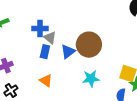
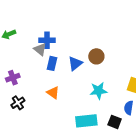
gray triangle: (50, 38) -> (40, 49), moved
brown circle: (89, 45) -> (96, 56), size x0.6

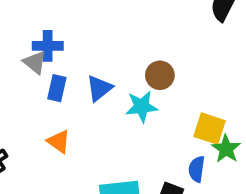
brown circle: (96, 56) -> (160, 75), moved
cyan star: (98, 91) -> (142, 107), moved

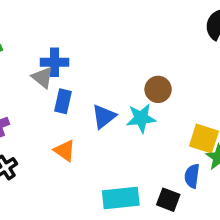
blue triangle: (99, 88) -> (104, 117), moved

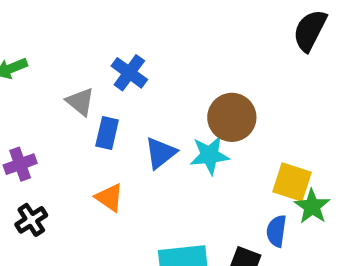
blue cross: (55, 62) -> (129, 73), moved, turned 36
brown circle: (158, 89) -> (232, 117), size x1.4

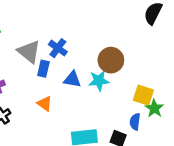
blue cross: (129, 73) -> (58, 48), moved
gray triangle: (80, 102) -> (29, 52), size x1.5
blue triangle: (161, 153) -> (72, 79), turned 48

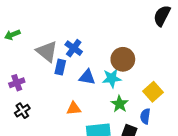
yellow square: (143, 95) -> (153, 92), turned 30
orange triangle: (45, 104) -> (74, 108), moved, turned -40
green star: (154, 108) -> (120, 104), moved

